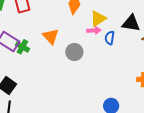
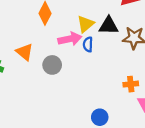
yellow triangle: (98, 19) -> (86, 24), moved
pink arrow: (94, 30) -> (70, 39), size x1.5

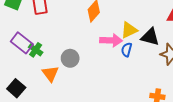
orange triangle: (24, 52) -> (50, 74), moved
gray circle: (52, 65) -> (70, 58), moved

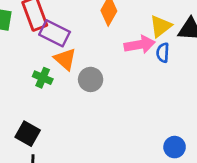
purple rectangle: (22, 43) -> (55, 33), moved
orange triangle: (50, 74) -> (65, 59), moved

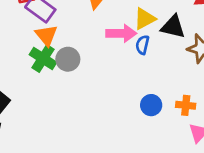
green cross: (43, 78) -> (43, 58), moved, size x1.4
blue circle: (175, 147) -> (151, 105), moved

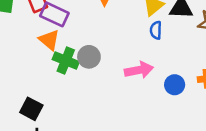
pink arrow: (121, 33) -> (139, 70), moved
orange triangle: (46, 35) -> (49, 40), moved

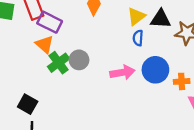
green cross: (66, 61) -> (59, 63), turned 30
blue circle: (175, 85) -> (155, 70), moved, size x1.5

